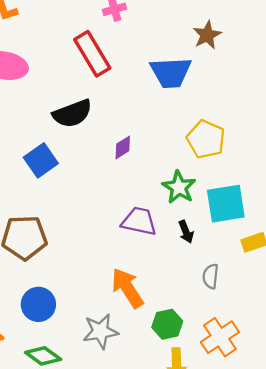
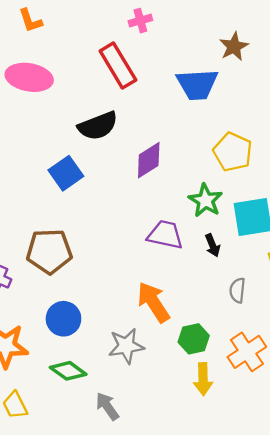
purple diamond: (123, 147) -> (149, 160), size x1.5

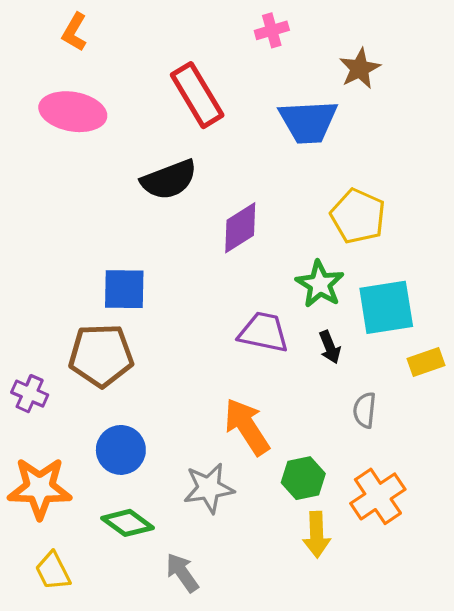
orange L-shape: (30, 21) -> (74, 32), turned 48
pink cross: (140, 21) -> (272, 30), moved
blue square: (66, 173) -> (124, 289), moved, turned 36

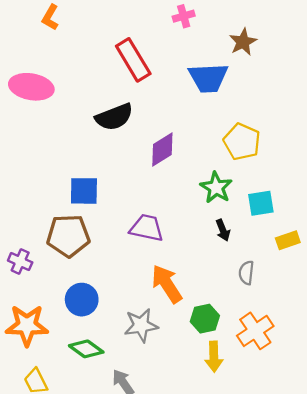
pink ellipse: (73, 112) -> (31, 87), moved
cyan square: (386, 307) -> (261, 203), size x0.7
purple trapezoid: (263, 332) -> (147, 228), moved

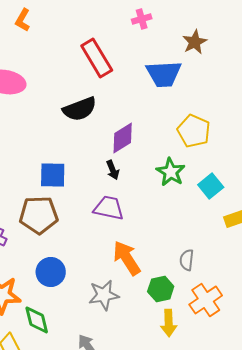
cyan square: (261, 203) -> (211, 186), turned -30
black arrow: (223, 230) -> (113, 170), moved
gray semicircle: (246, 273) -> (187, 260), moved
green diamond: (86, 349) -> (37, 320), moved, turned 40

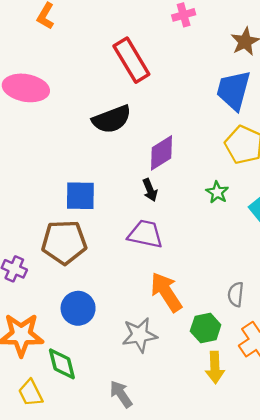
blue trapezoid: (164, 74) -> (233, 90), moved, turned 108
green star: (171, 172) -> (217, 192), size x0.7

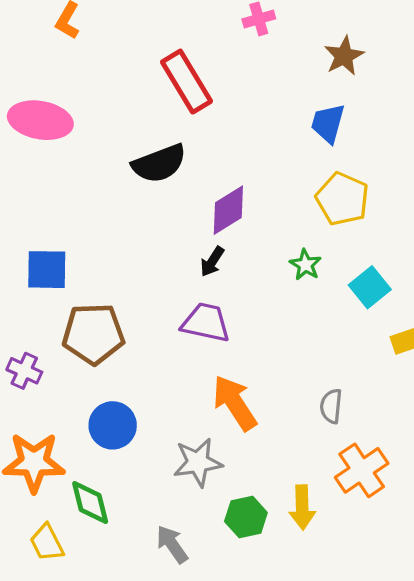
blue trapezoid: (233, 90) -> (328, 123), size x0.7
black arrow: (150, 190) -> (212, 262), turned 55
blue square: (80, 196) -> (47, 270), moved
green hexagon: (206, 328) -> (246, 517), moved

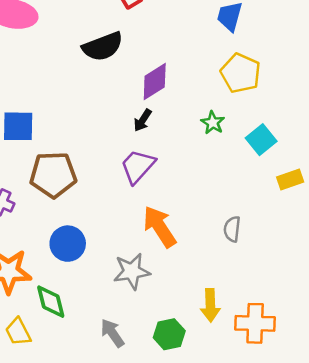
purple trapezoid: (206, 323) -> (138, 166), turned -60
orange cross: (362, 470) -> (255, 323), moved, turned 36
green hexagon: (246, 517) -> (169, 334), moved

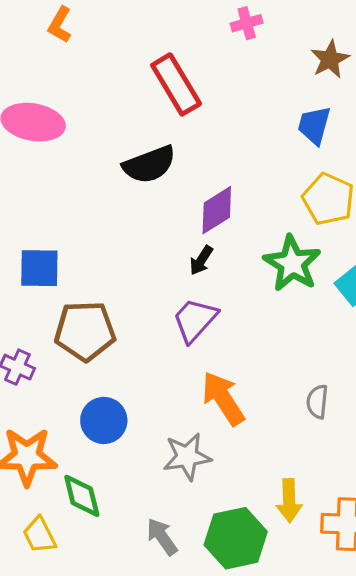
green star: (213, 123) -> (292, 263), size x1.8
green hexagon: (169, 334) -> (236, 538), size x1.5

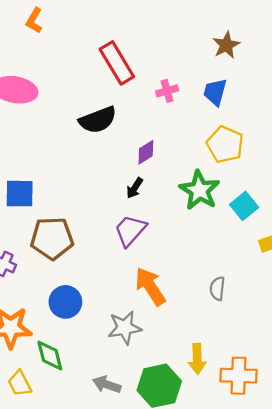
pink cross: (247, 23) -> (167, 91), moved
purple diamond: (217, 210) -> (146, 152), size x0.7
gray arrow: (162, 537) -> (107, 385), turned -36

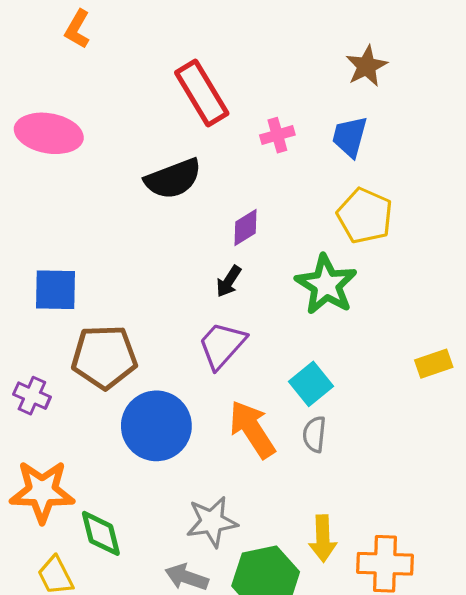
cyan square: (244, 206) -> (311, 384), moved
gray semicircle: (217, 289) -> (314, 434), moved
blue circle: (65, 302) -> (156, 426), moved, size x1.4
gray star: (125, 328) -> (212, 522), moved

